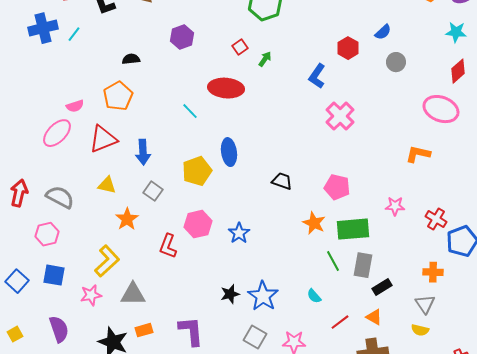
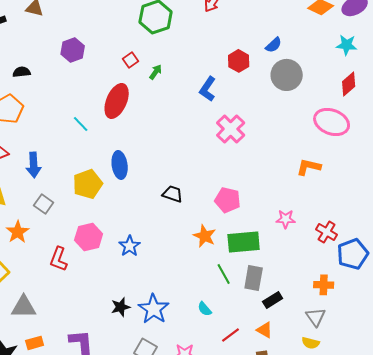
gray circle: (396, 62) -> (287, 75), size x1.6
red ellipse: (226, 88) -> (117, 101), turned -72

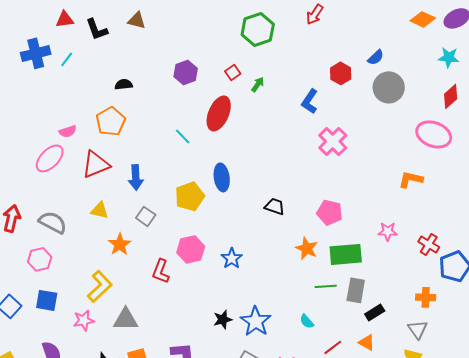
purple hexagon: (73, 50) -> (186, 72), moved
green line: (224, 274) -> (326, 286), turned -65

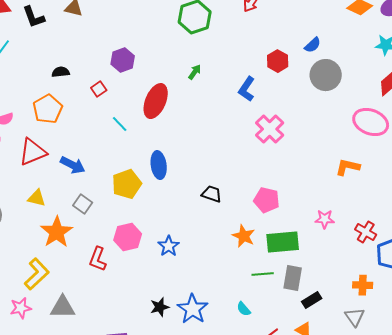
red square: (233, 72) -> (99, 89), moved
blue arrow: (136, 177) -> (73, 165), turned -60
orange star: (120, 244) -> (57, 232), size x1.4

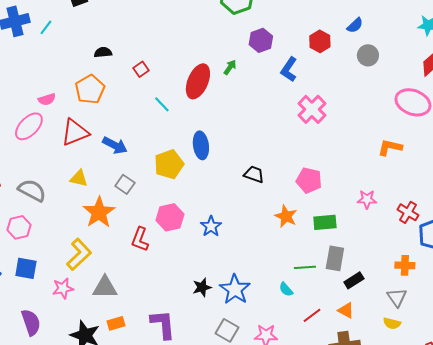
purple hexagon: (123, 60) -> (261, 40), moved
green arrow: (195, 72) -> (230, 67), moved
gray circle: (326, 75) -> (368, 55), size x0.7
green rectangle: (283, 242) -> (325, 222), size x0.7
green line: (263, 274) -> (305, 267), moved

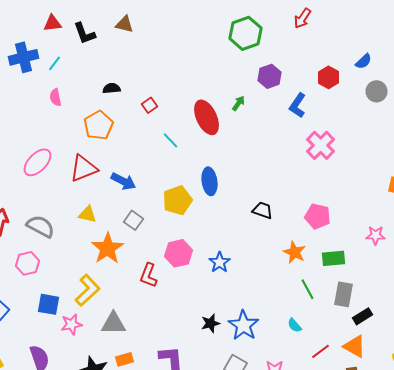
red ellipse: (198, 81) -> (206, 117), turned -48
pink semicircle: (47, 99) -> (56, 97), moved, turned 96
green line: (305, 267) -> (308, 289), moved, turned 65
blue square: (26, 268) -> (48, 304), moved
orange triangle: (346, 310) -> (354, 346), size x1.4

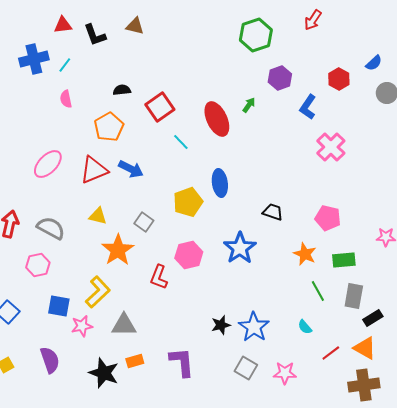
red square: (150, 105) -> (160, 107), size x1.8
blue arrow: (124, 181) -> (131, 169), moved
blue star: (220, 262) -> (240, 248), moved, size x1.5

